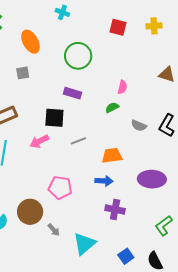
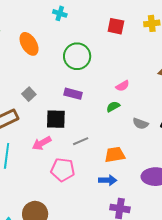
gray square: (23, 73) -> (29, 94), moved, turned -32
pink semicircle: (122, 87) -> (122, 86), turned 48
pink pentagon: (60, 188) -> (63, 170), moved

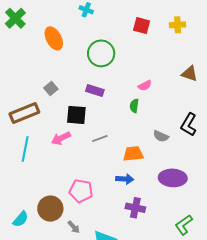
green semicircle: (113, 107) -> (134, 106), turned -56
gray semicircle: (140, 124) -> (161, 136), moved
pink pentagon: (63, 170) -> (81, 191), moved

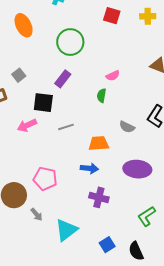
purple rectangle: (95, 91) -> (63, 79), turned -72

